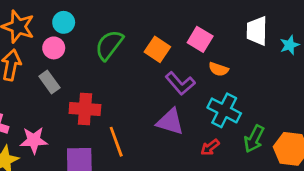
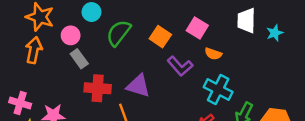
cyan circle: (64, 22) -> (91, 12), moved
gray rectangle: (49, 82) -> (79, 59), moved
purple triangle: (170, 122) -> (138, 86), moved

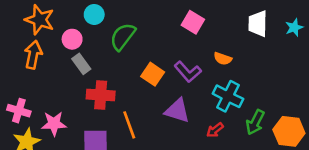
pink square: (197, 28) -> (193, 22), moved
cyan star: (275, 33) -> (294, 27), moved
orange square: (160, 37) -> (153, 74), moved
purple triangle: (138, 86) -> (177, 111), moved

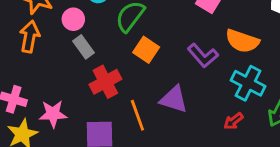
orange semicircle: (223, 59) -> (242, 41), size x1.6
orange square: (153, 74) -> (146, 50), moved
red cross: (101, 95) -> (105, 82), turned -32
purple triangle: (177, 111) -> (174, 99), moved

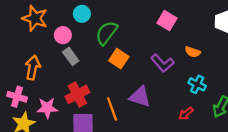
orange arrow: (30, 37) -> (33, 68), moved
orange semicircle: (242, 41) -> (193, 52), size x0.6
red cross: (105, 82) -> (77, 94), moved
cyan cross: (248, 83) -> (197, 84), size x0.7

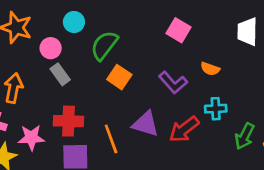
cyan cross: (197, 84) -> (216, 109), turned -30
red cross: (77, 94) -> (68, 121), turned 30
red arrow: (186, 113) -> (184, 129), moved, size x1.6

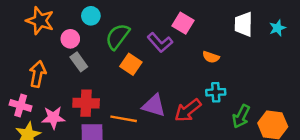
purple L-shape: (173, 83) -> (160, 42), moved
orange line: (111, 139) -> (124, 119), turned -60

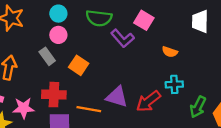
green semicircle: (118, 36) -> (99, 18), moved, turned -120
pink circle: (70, 39) -> (58, 35), moved
orange square: (131, 64) -> (79, 65), moved

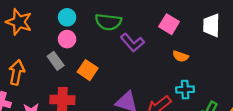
pink square: (144, 20) -> (169, 24), moved

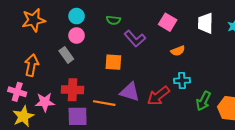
orange star: (19, 22) -> (34, 20), turned -30
green semicircle: (108, 22) -> (113, 20), size x0.6
orange semicircle: (180, 56) -> (178, 51), turned -40
orange square: (88, 70) -> (113, 62), moved, turned -30

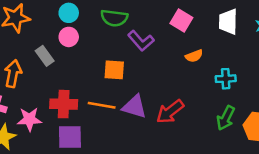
green semicircle: (113, 20) -> (114, 18), size x1.5
gray rectangle: (66, 55) -> (45, 56), moved
cyan cross: (182, 81) -> (226, 79), moved
orange line: (104, 103) -> (102, 105), moved

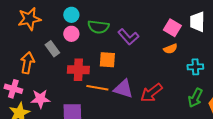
green semicircle: (114, 18) -> (98, 27), moved
pink square: (181, 20) -> (172, 28), moved
red cross: (64, 104) -> (78, 70), moved

